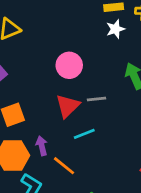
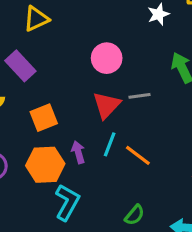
cyan line: (84, 134) -> (110, 144), moved, turned -45
orange line: (64, 166) -> (138, 155), moved

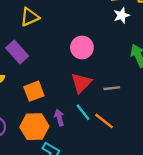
gray line: (139, 96) -> (112, 88), moved
cyan line: (110, 144) -> (83, 112), turned -60

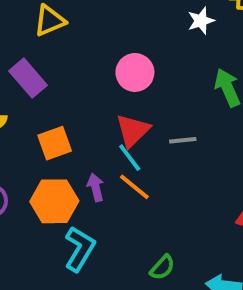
cyan line: (83, 112) -> (130, 158), moved
orange line: (104, 121) -> (134, 187), moved

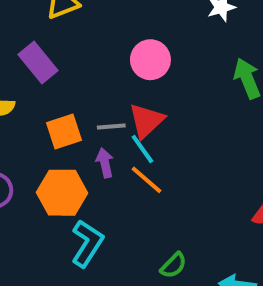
gray line: (183, 140) -> (111, 127), moved
purple arrow: (96, 187) -> (105, 163), moved

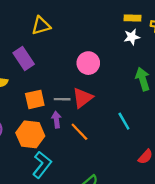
cyan line: (142, 149) -> (124, 121), moved

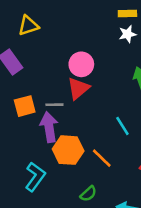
red triangle: (83, 98) -> (78, 88), moved
purple arrow: (56, 120) -> (49, 127), size x1.6
orange line: (79, 132) -> (102, 158), moved
orange hexagon: (30, 134) -> (68, 150), moved

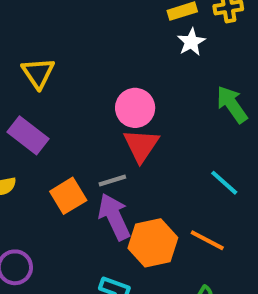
yellow triangle: (28, 26) -> (38, 73), turned -30

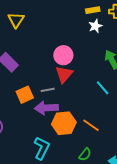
yellow triangle: (38, 73) -> (16, 20), moved
cyan line: (224, 183) -> (103, 88), moved
purple arrow: (114, 217) -> (46, 108), turned -75

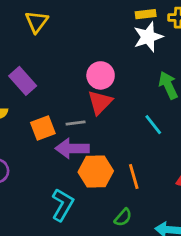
white star: (95, 26) -> (148, 37), size x1.5
orange line: (91, 125) -> (134, 177), turned 36

